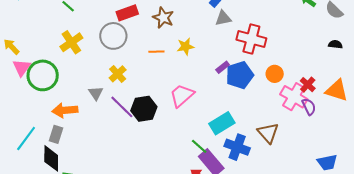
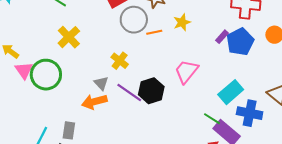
gray circle: (113, 36) -> (134, 20), moved
orange arrow: (65, 110) -> (94, 102), moved

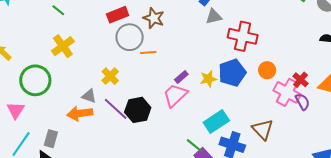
yellow star: (182, 22) -> (208, 79), moved
purple rectangle: (222, 37) -> (181, 77), moved
pink triangle: (24, 70) -> (16, 110), moved
gray triangle: (101, 83) -> (89, 96), turned -35

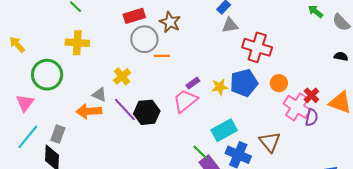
yellow cross: (63, 46) -> (77, 43), turned 35
purple semicircle: (303, 102) -> (312, 117), turned 36

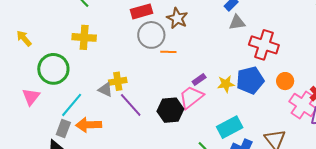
yellow cross: (122, 76) -> (118, 81), moved, turned 30
orange arrow: (89, 111) -> (89, 125), moved
black hexagon: (147, 112) -> (170, 110), moved
cyan line: (28, 137) -> (72, 105), moved

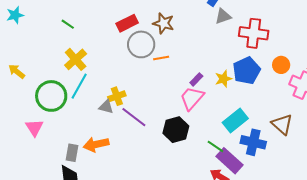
yellow cross: (84, 37) -> (76, 59), turned -35
cyan line: (72, 105) -> (79, 86), moved
black hexagon: (170, 110) -> (176, 130), moved

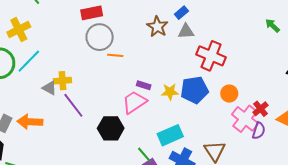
brown star: (163, 23) -> (157, 27), moved
yellow cross: (76, 59) -> (19, 29), moved
purple rectangle: (196, 79) -> (144, 85), turned 48

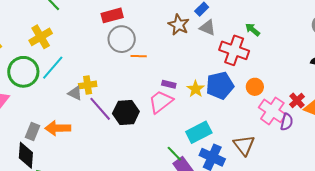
green arrow: (272, 26) -> (253, 30), moved
gray triangle: (186, 31) -> (208, 28), turned 30
yellow star: (170, 92) -> (196, 89), turned -30
red cross: (261, 109) -> (297, 101), moved
black hexagon: (111, 128) -> (126, 113), moved

